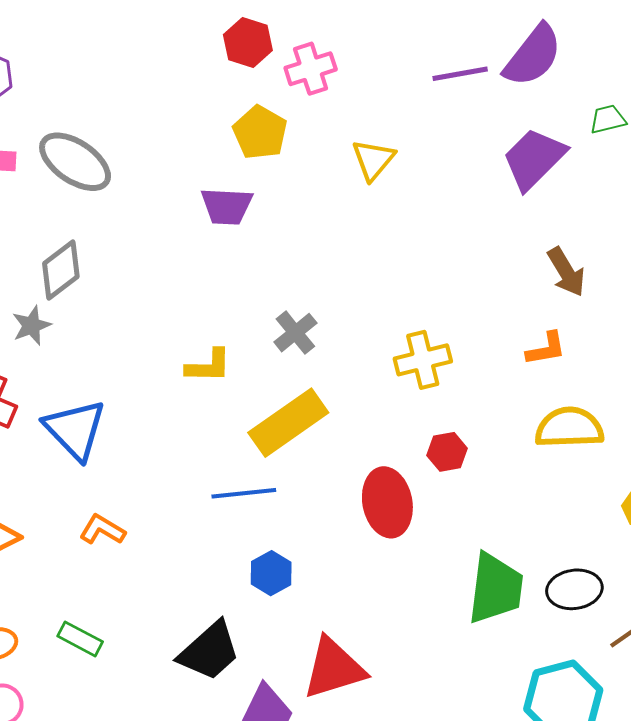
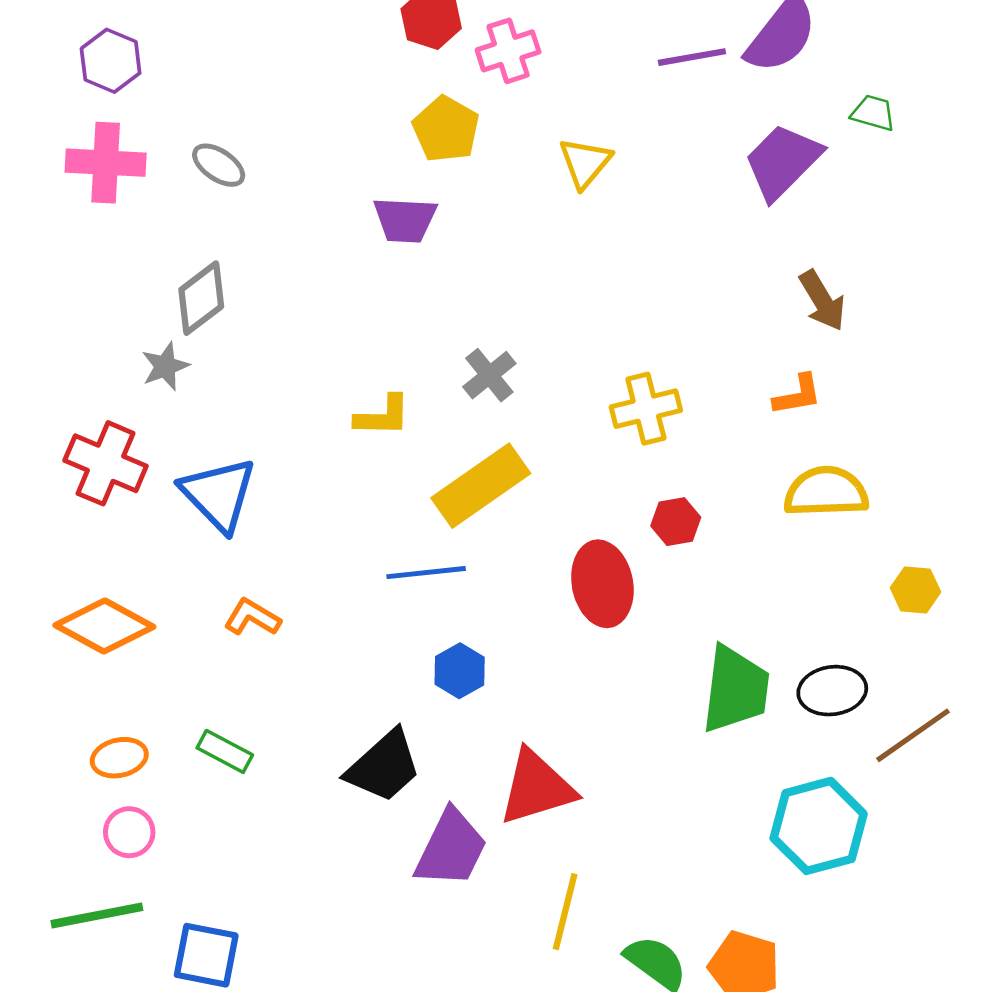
green trapezoid: (608, 119) -> (873, 113), turned 30
gray ellipse: (75, 162) -> (219, 165), size x0.6

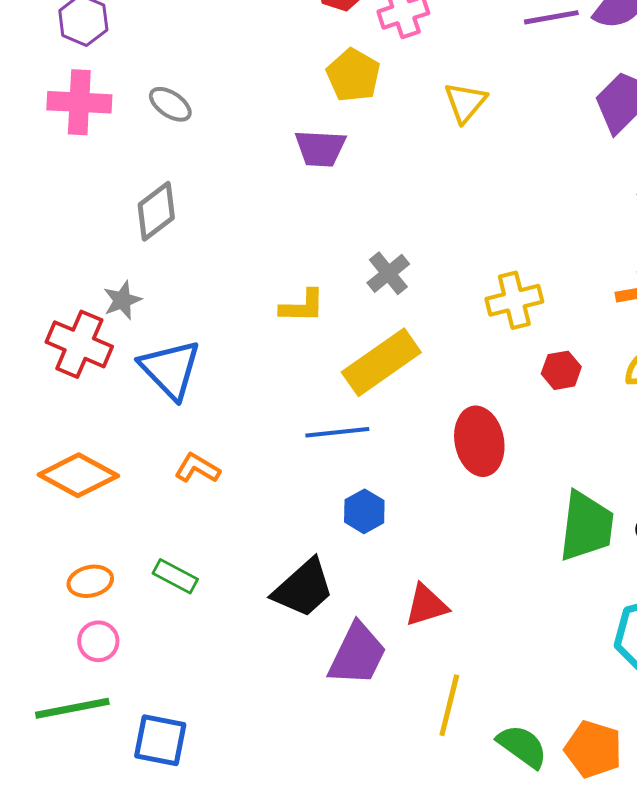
gray star: (165, 366) -> (122, 300), moved
red hexagon: (676, 522) -> (561, 370), moved
red triangle: (537, 787) -> (426, 605), size x0.7

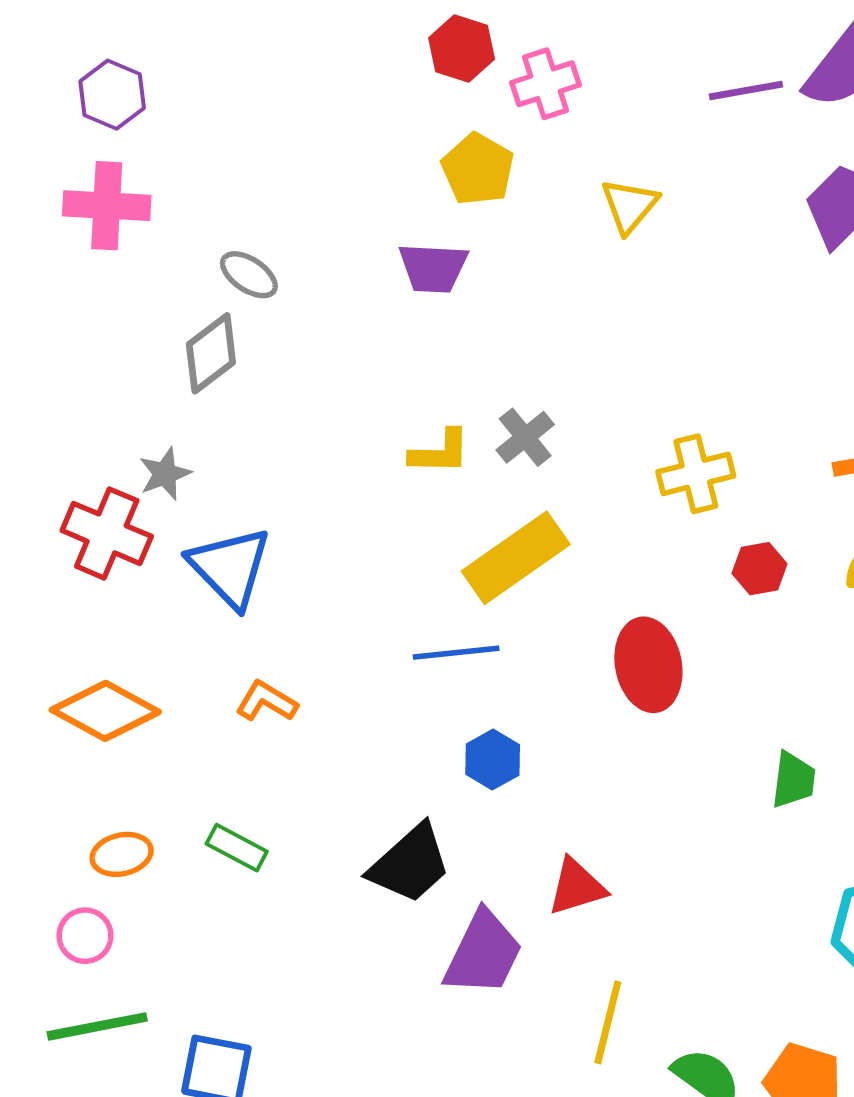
gray ellipse: (170, 104) -> (249, 275), moved
yellow L-shape: (302, 306) -> (440, 452), moved
green trapezoid: (586, 526) -> (793, 780), size x0.6
pink circle: (98, 641) -> (85, 936), moved

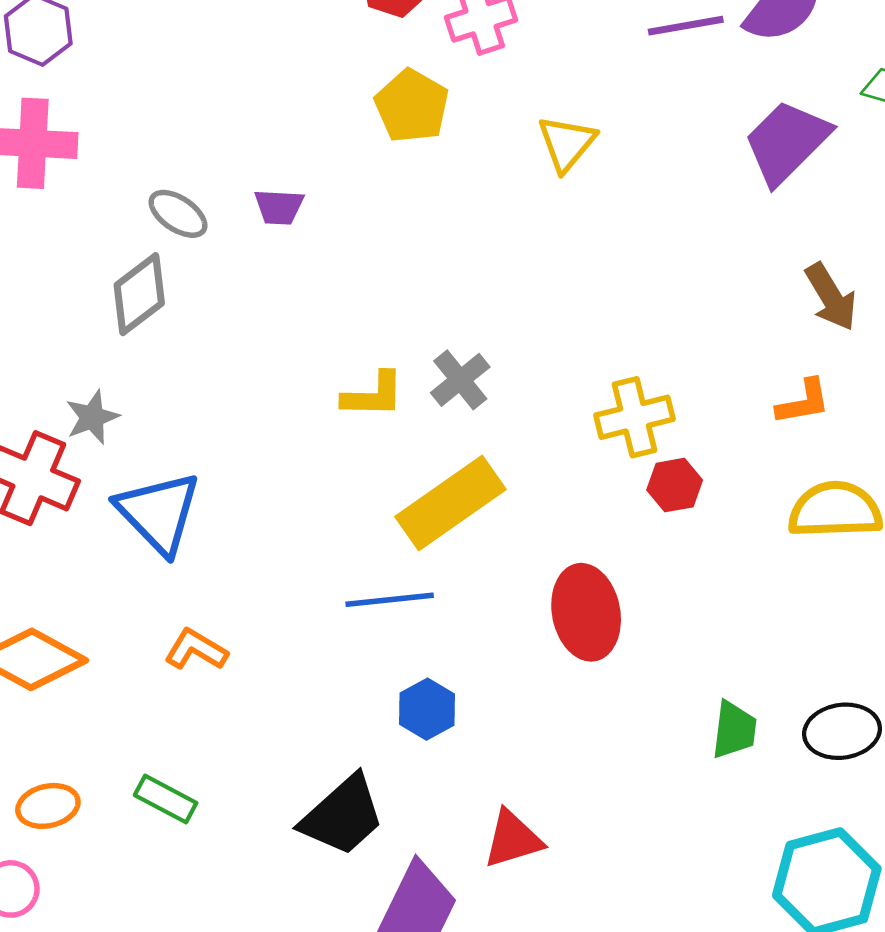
purple trapezoid: (433, 268) -> (279, 207), moved, size x0.7
red hexagon: (760, 569) -> (675, 485), moved

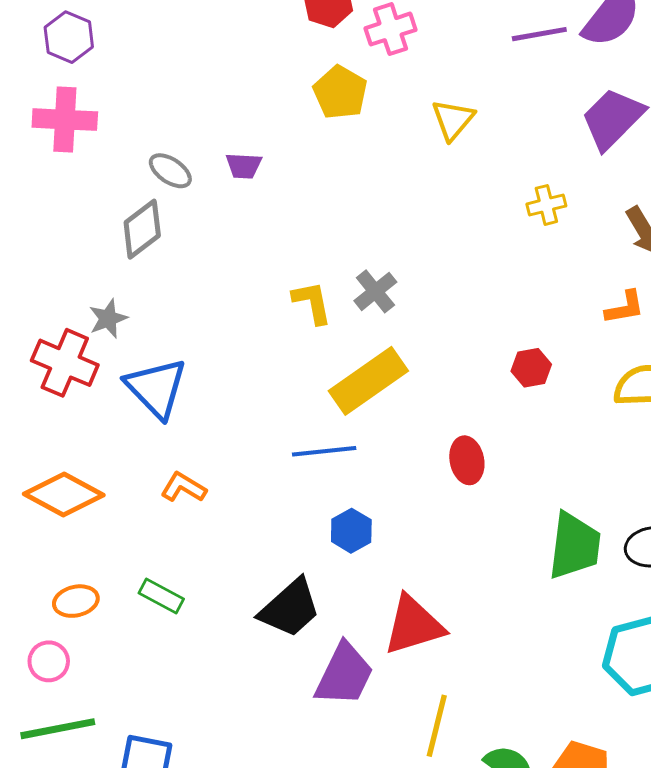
yellow L-shape: (373, 395) -> (312, 302), turned -102
yellow cross: (635, 417) -> (546, 205), moved, size x0.7
red ellipse: (586, 612) -> (467, 460), size x0.7
green trapezoid: (734, 730) -> (574, 546), size x1.6
red triangle: (513, 839) -> (414, 625), size x1.4

